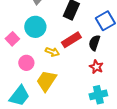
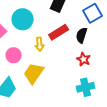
yellow arrow: (52, 52) -> (40, 44), turned 64

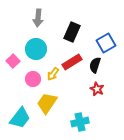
yellow arrow: (40, 44) -> (53, 74), turned 40
pink circle: (14, 55) -> (33, 79), moved
cyan cross: (86, 87) -> (80, 122), moved

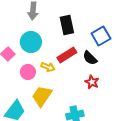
black rectangle: (72, 32) -> (67, 25), turned -36
black semicircle: (95, 65) -> (90, 58), turned -63
yellow arrow: (53, 74) -> (48, 67), turned -104

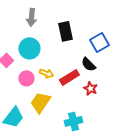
red rectangle: (67, 55) -> (69, 77), moved

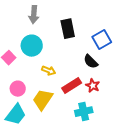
red rectangle: (69, 77) -> (72, 86), moved
pink circle: (26, 78) -> (18, 89), moved
cyan cross: (73, 121) -> (84, 112), moved

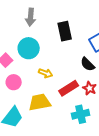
pink circle: (18, 89) -> (14, 82), moved
yellow trapezoid: (43, 100) -> (40, 102), turned 45

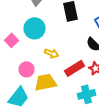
pink circle: (14, 82) -> (26, 69), moved

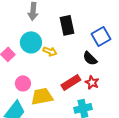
yellow arrow: (52, 53) -> (50, 51), moved

